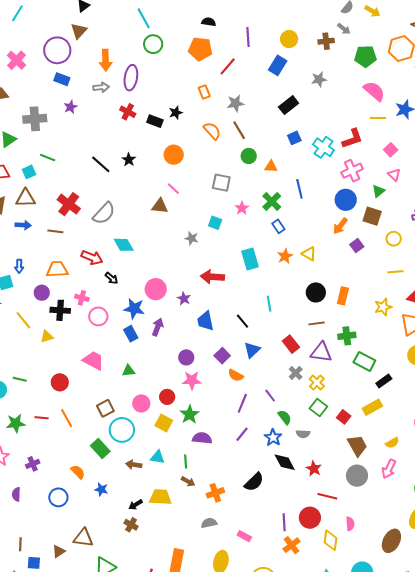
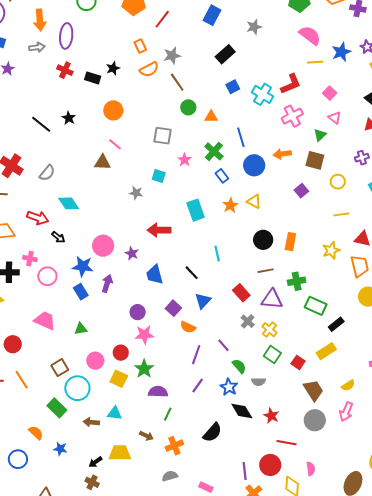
orange semicircle: (212, 131) -> (149, 69), moved, turned 108
blue circle: (346, 200) -> (254, 165), moved
gray semicircle: (104, 213) -> (47, 173), size x0.7
orange arrow: (340, 226) -> (282, 154), moved, turned 48
green line: (186, 461) -> (168, 414), moved, turned 32

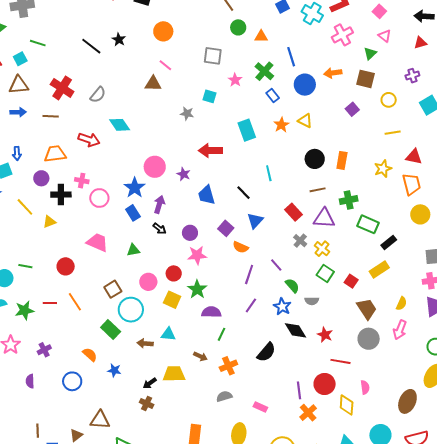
black arrow: (58, 237) -> (159, 229), moved
blue star: (83, 266) -> (135, 188), turned 30
yellow semicircle: (348, 385) -> (401, 304), turned -32

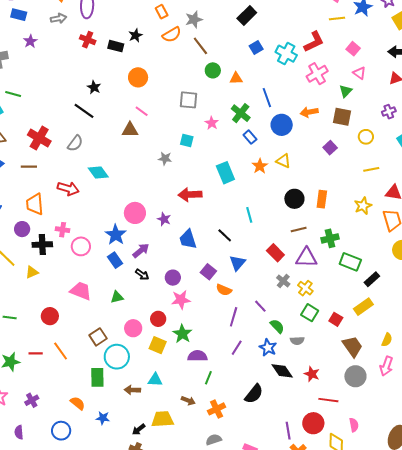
black line: (91, 46) -> (84, 111), moved
orange trapezoid: (55, 154) -> (35, 204), turned -85
purple arrow: (159, 204) -> (141, 251), turned 36
green rectangle: (111, 330) -> (97, 377), turned 48

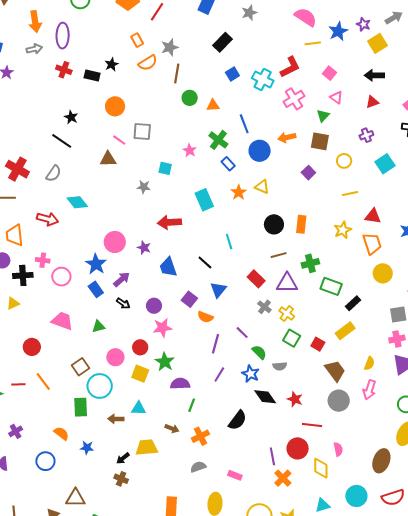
brown line: (200, 46) -> (177, 74), turned 48
gray square: (188, 100) -> (142, 131), moved

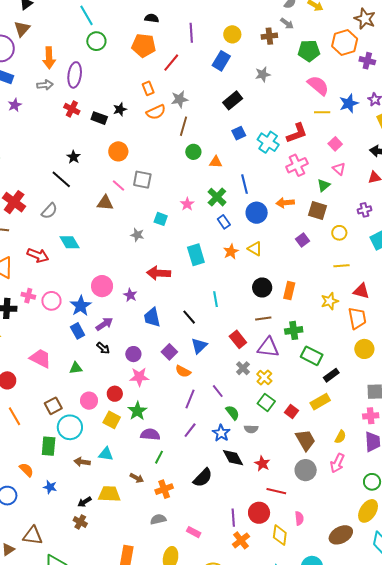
pink circle: (61, 277) -> (51, 301), moved
brown ellipse: (381, 461) -> (341, 535), turned 35

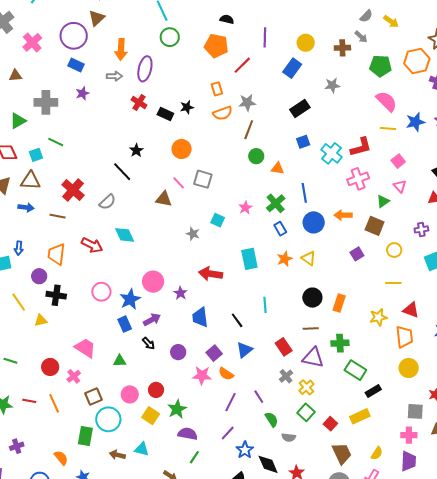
pink cross: (28, 296) -> (74, 376), moved, turned 32
pink star: (139, 377) -> (202, 375), moved
blue star: (221, 433) -> (245, 450), moved

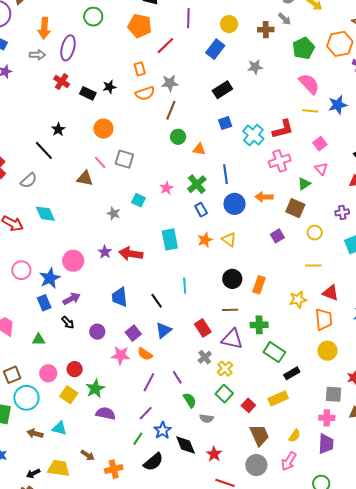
green pentagon: (380, 66) -> (304, 48), turned -30
purple star: (180, 293) -> (105, 252), moved
green line: (194, 457) -> (138, 439), moved

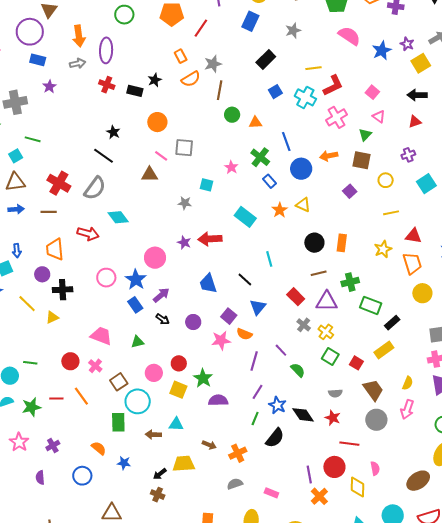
yellow line: (310, 111) -> (313, 68), moved
gray semicircle: (29, 180) -> (95, 188), size x1.4
cyan rectangle: (170, 239) -> (245, 217), turned -30
gray semicircle: (206, 418) -> (335, 393), moved

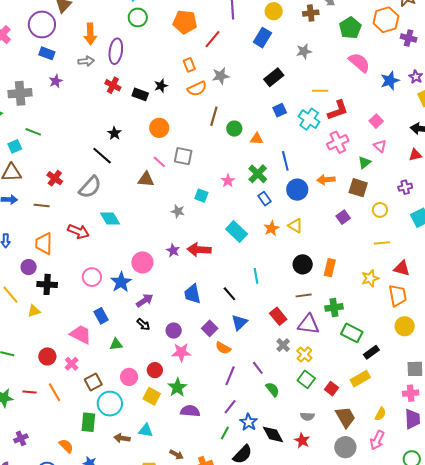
brown line: (220, 90) -> (214, 116), moved
red cross: (59, 183) -> (55, 178), size x0.7
blue rectangle: (135, 305) -> (101, 316), moved
pink star: (221, 340) -> (181, 352), moved

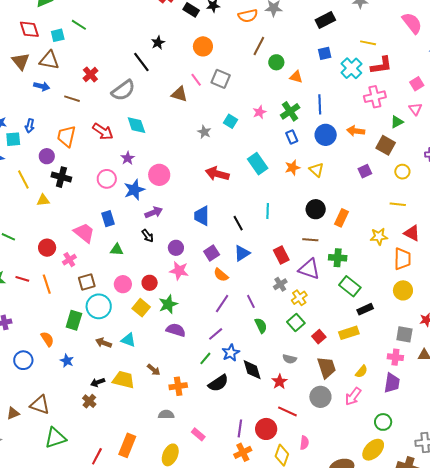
purple star: (173, 250) -> (128, 158), moved

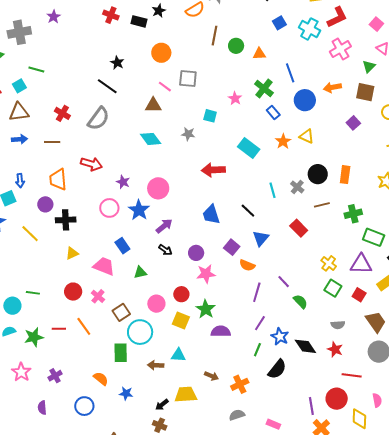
cyan diamond: (136, 125) -> (151, 139), moved
yellow triangle: (43, 200) -> (72, 253), moved
purple triangle: (309, 269) -> (361, 264), moved
gray cross: (280, 284) -> (297, 187), moved

